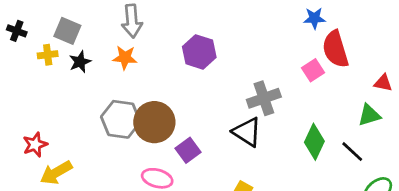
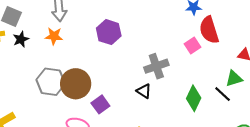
black triangle: (247, 132) -> (144, 91), size x0.7
black line: (352, 152) -> (223, 94), moved

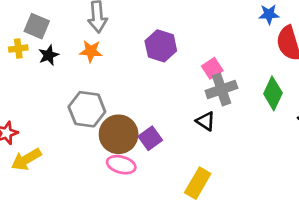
pink square: (193, 45) -> (212, 68), moved
brown circle: (76, 84) -> (119, 134), moved
green diamond: (194, 98) -> (273, 93), moved

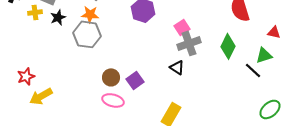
gray hexagon: (87, 109) -> (87, 34), moved
brown circle: (119, 134) -> (111, 77), size x0.6

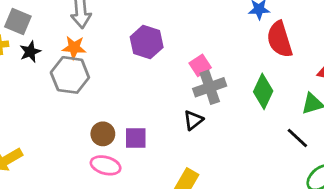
black triangle: (177, 67) -> (193, 120), turned 49
black line: (253, 70) -> (297, 138), moved
purple square: (135, 80) -> (136, 138), turned 36

